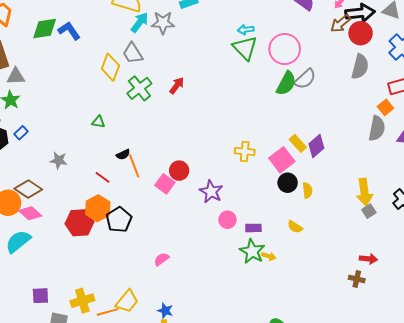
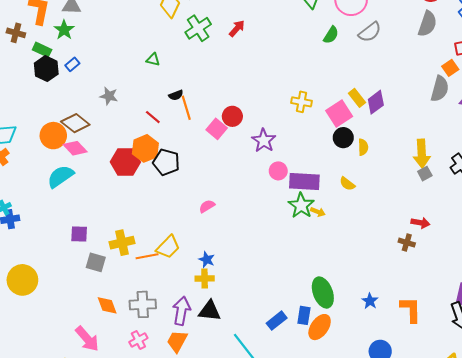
green semicircle: (286, 83) -> (331, 35), moved, size x0.7
black pentagon: (119, 220) -> (166, 162), turned -30
purple rectangle: (253, 228) -> (304, 181), size x1.8

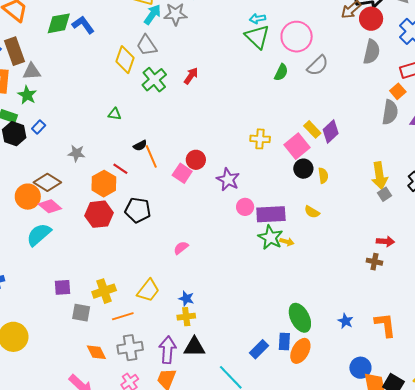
orange hexagon: (145, 148) -> (104, 184), moved
orange line: (147, 256) -> (123, 316), moved

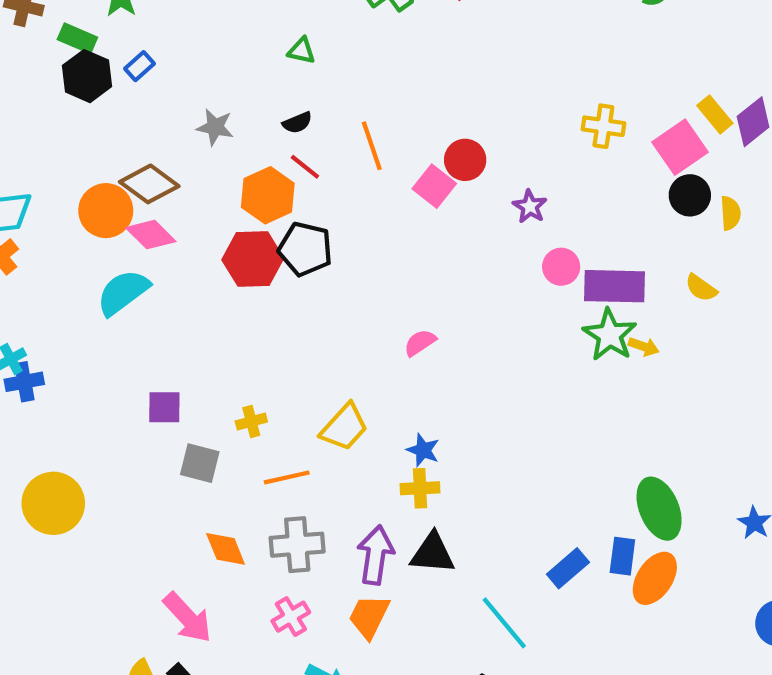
black semicircle: (140, 146) -> (297, 123), moved
purple star: (228, 180) -> (530, 206), size x0.7
black pentagon: (138, 210) -> (305, 249), moved
yellow cross: (104, 291) -> (251, 422), size x0.6

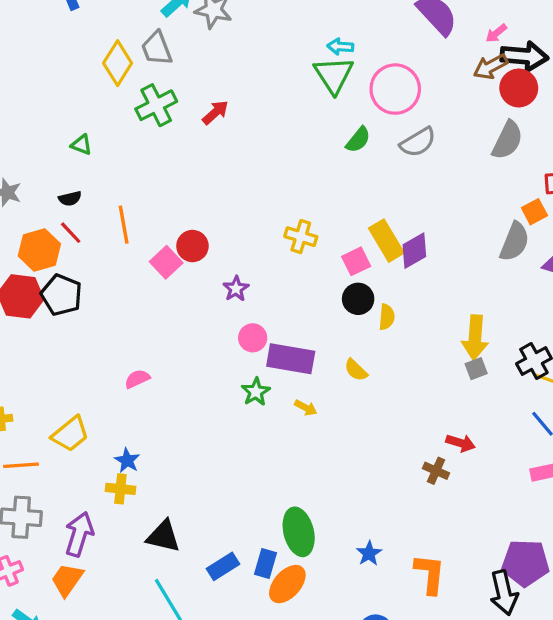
yellow rectangle: (715, 114) -> (386, 241), size x1.4
pink square: (680, 147) -> (356, 261), size x0.7
green star: (610, 335) -> (256, 392), moved, size x0.7
black triangle: (432, 553) -> (163, 536), moved

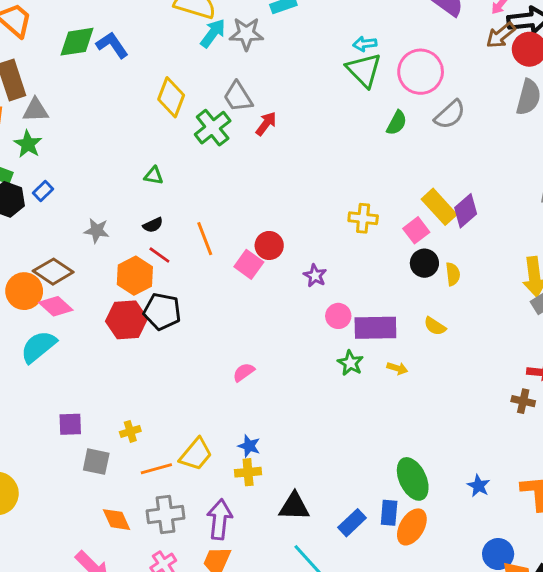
gray trapezoid: (157, 48) -> (238, 97), moved
yellow trapezoid: (70, 434) -> (196, 454), moved

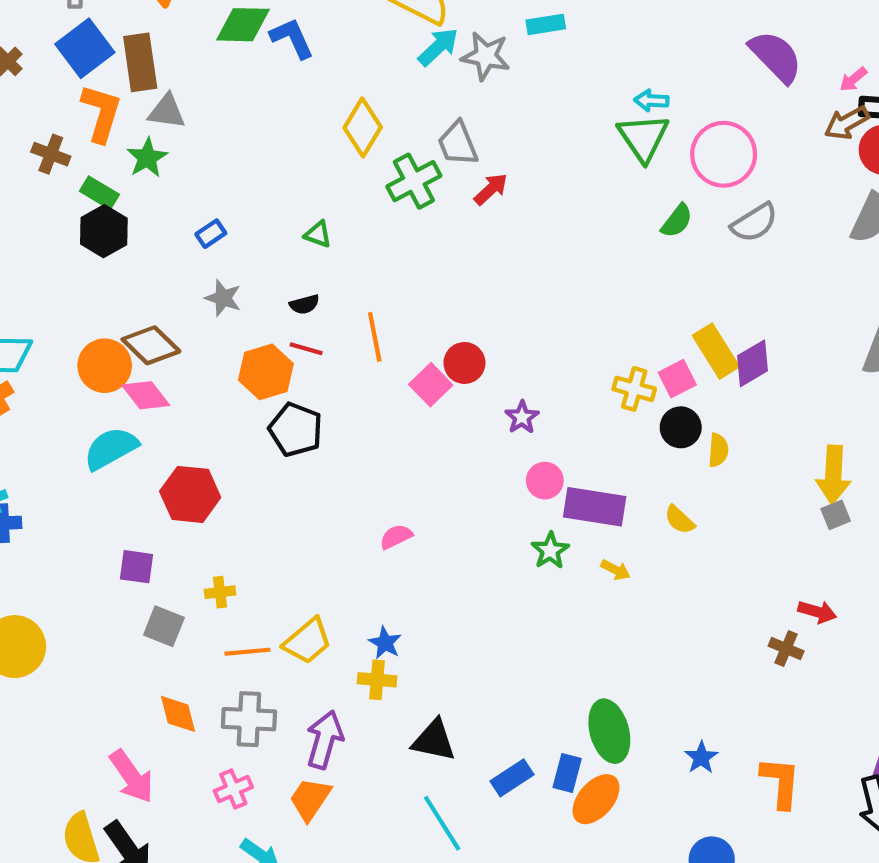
blue rectangle: (43, 191) -> (211, 234), moved
yellow cross: (363, 218) -> (634, 389), moved
red line: (159, 255) -> (306, 349), turned -30
red hexagon: (126, 320) -> (190, 494), moved

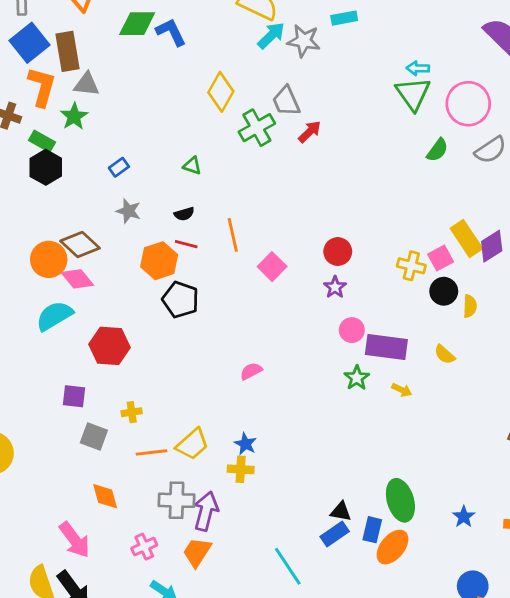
red circle: (464, 363) -> (338, 252), moved
gray cross: (249, 719) -> (177, 500), moved
black triangle: (434, 740) -> (341, 511), moved, size x0.7

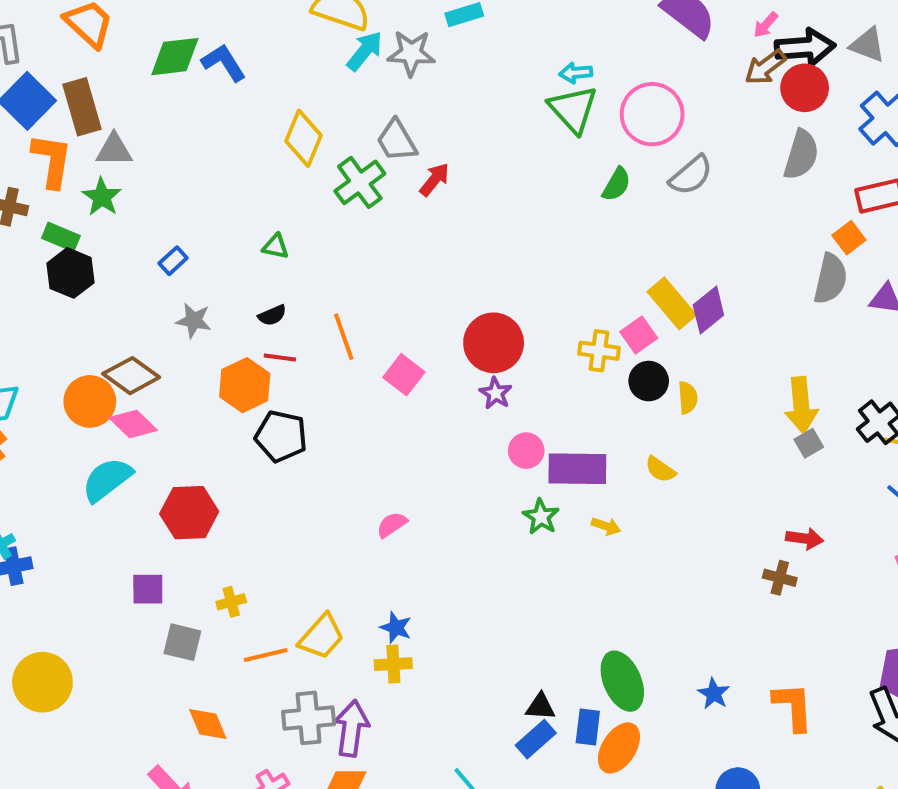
red circle: (338, 252) -> (494, 343), size x1.5

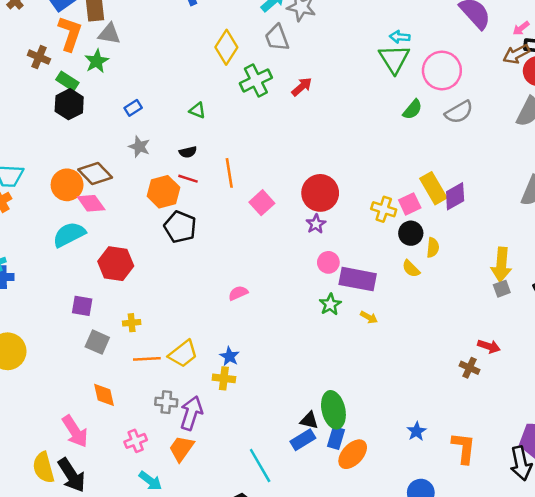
gray trapezoid: (397, 141) -> (277, 38), moved
yellow semicircle: (660, 469) -> (411, 269), moved
green ellipse: (622, 681) -> (333, 410), moved
gray cross: (309, 718) -> (166, 402), size x0.7

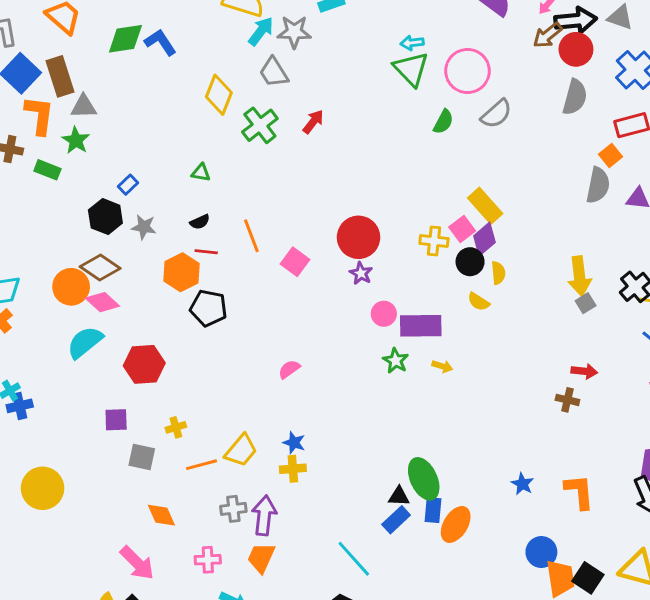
black hexagon: (69, 104) -> (105, 217), moved
purple diamond: (455, 196) -> (484, 239), moved
pink cross: (136, 441) -> (208, 560), turned 30

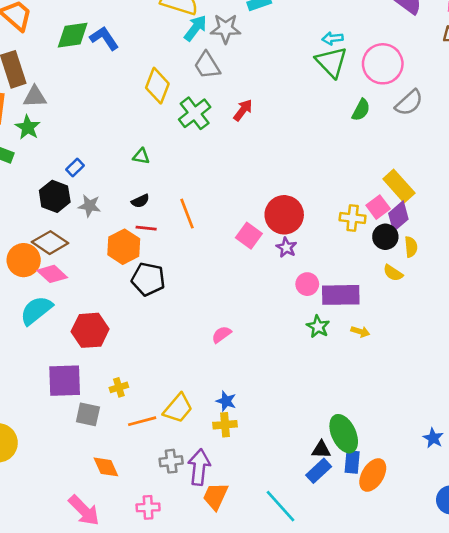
pink square: (295, 262) -> (249, 236), moved
purple square: (116, 420) -> (65, 381), size x1.6
orange trapezoid: (261, 558) -> (215, 496), moved

